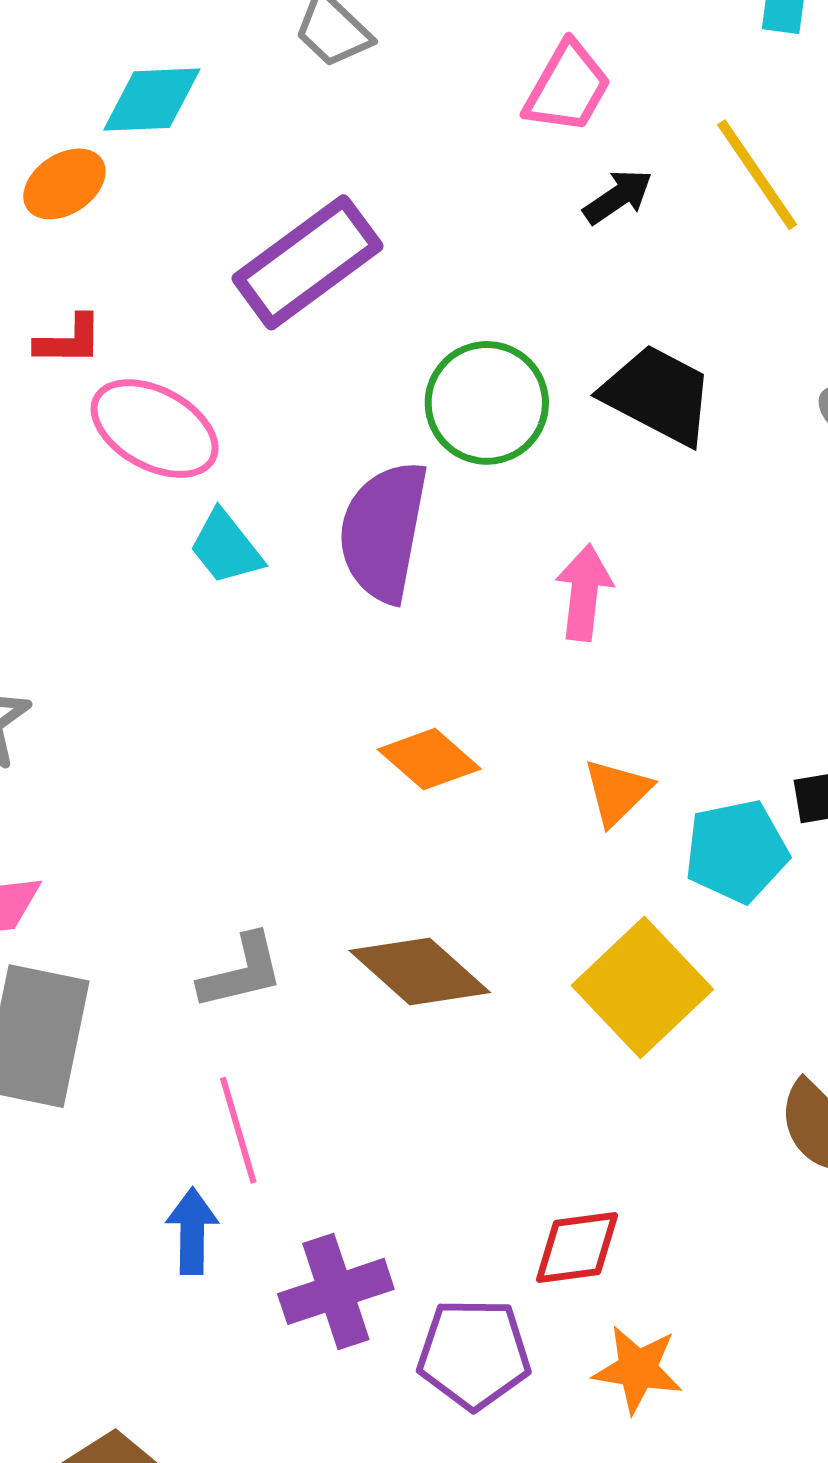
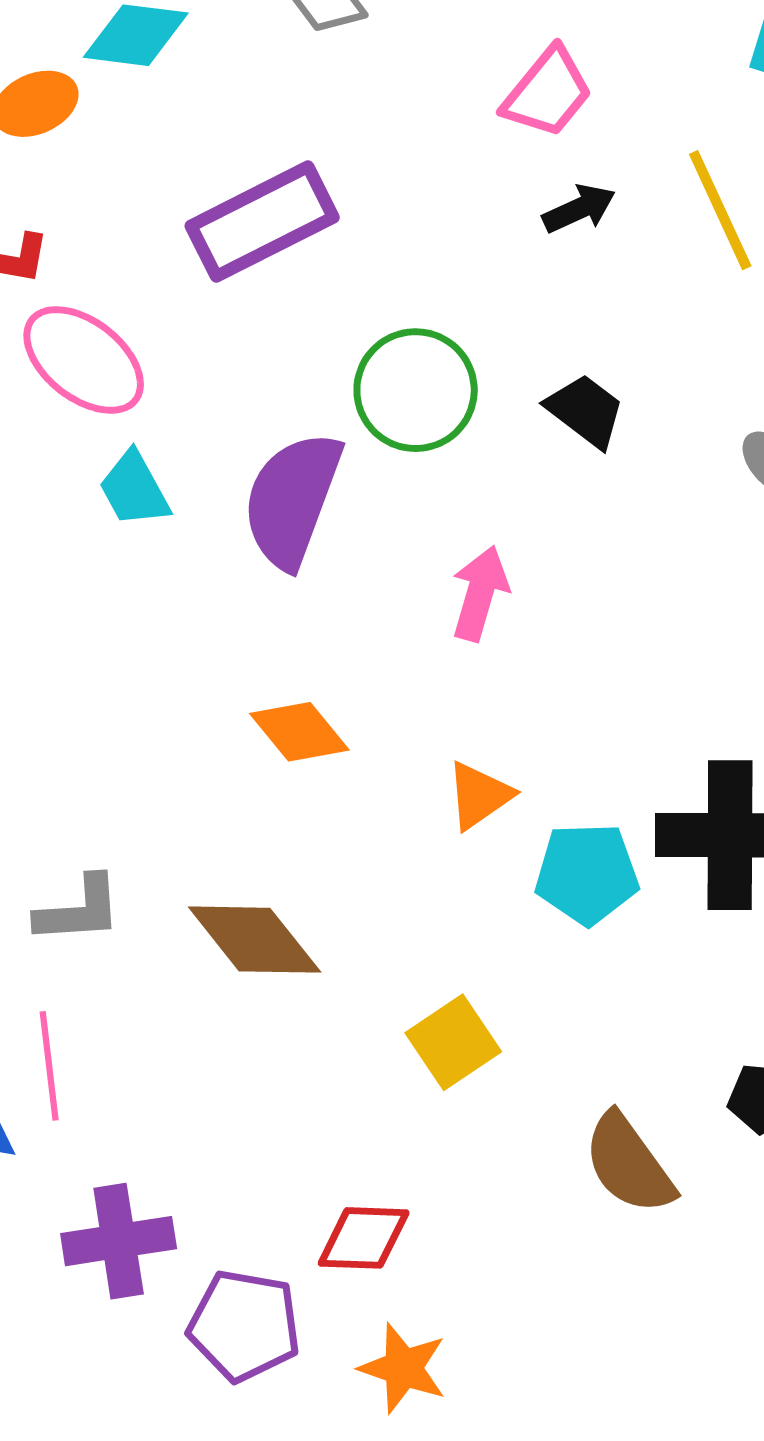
black trapezoid: (658, 395) -> (585, 411), size x0.7
yellow square: (642, 987) -> (453, 1042), moved, size x0.7

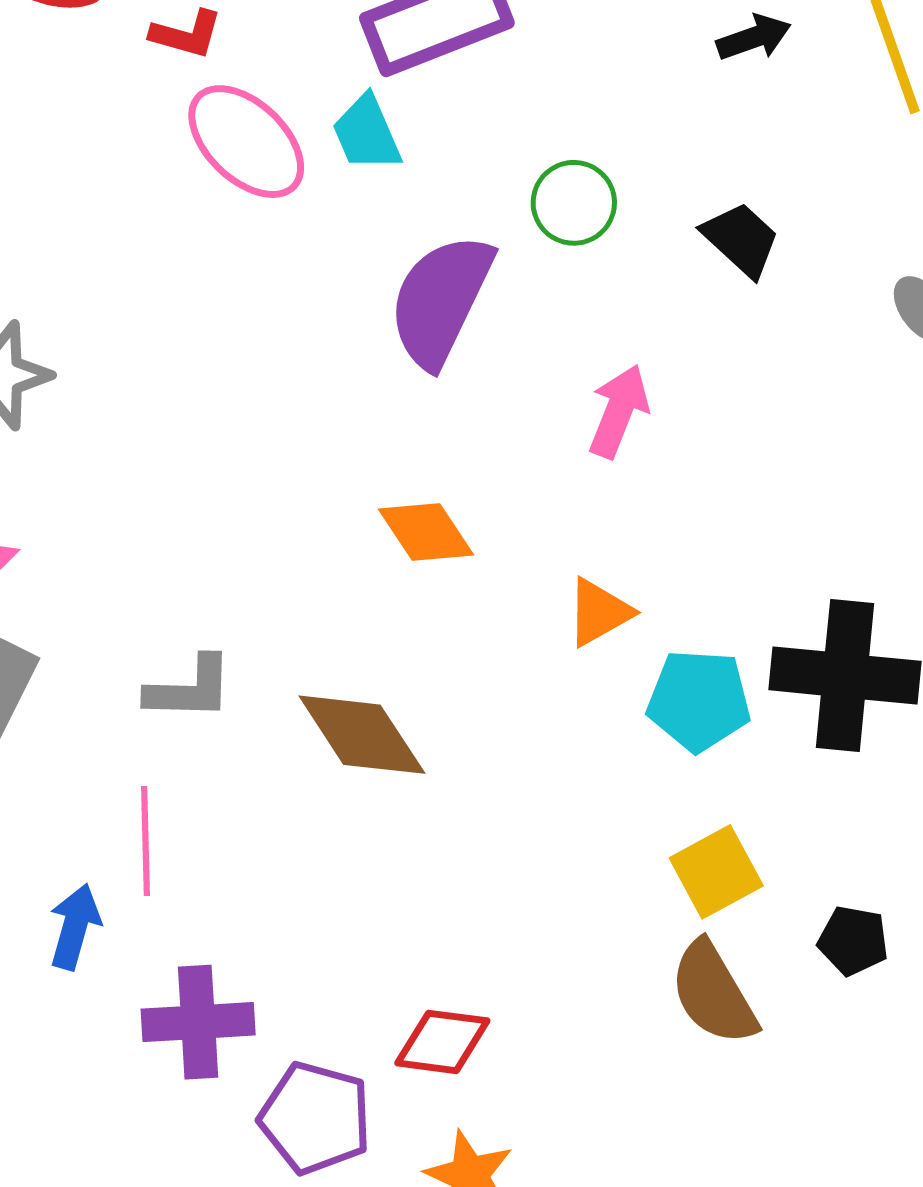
green circle: (416, 390) -> (574, 203), size x0.7
cyan trapezoid: (134, 489) -> (367, 133), moved
yellow square: (453, 1042) -> (716, 872), moved

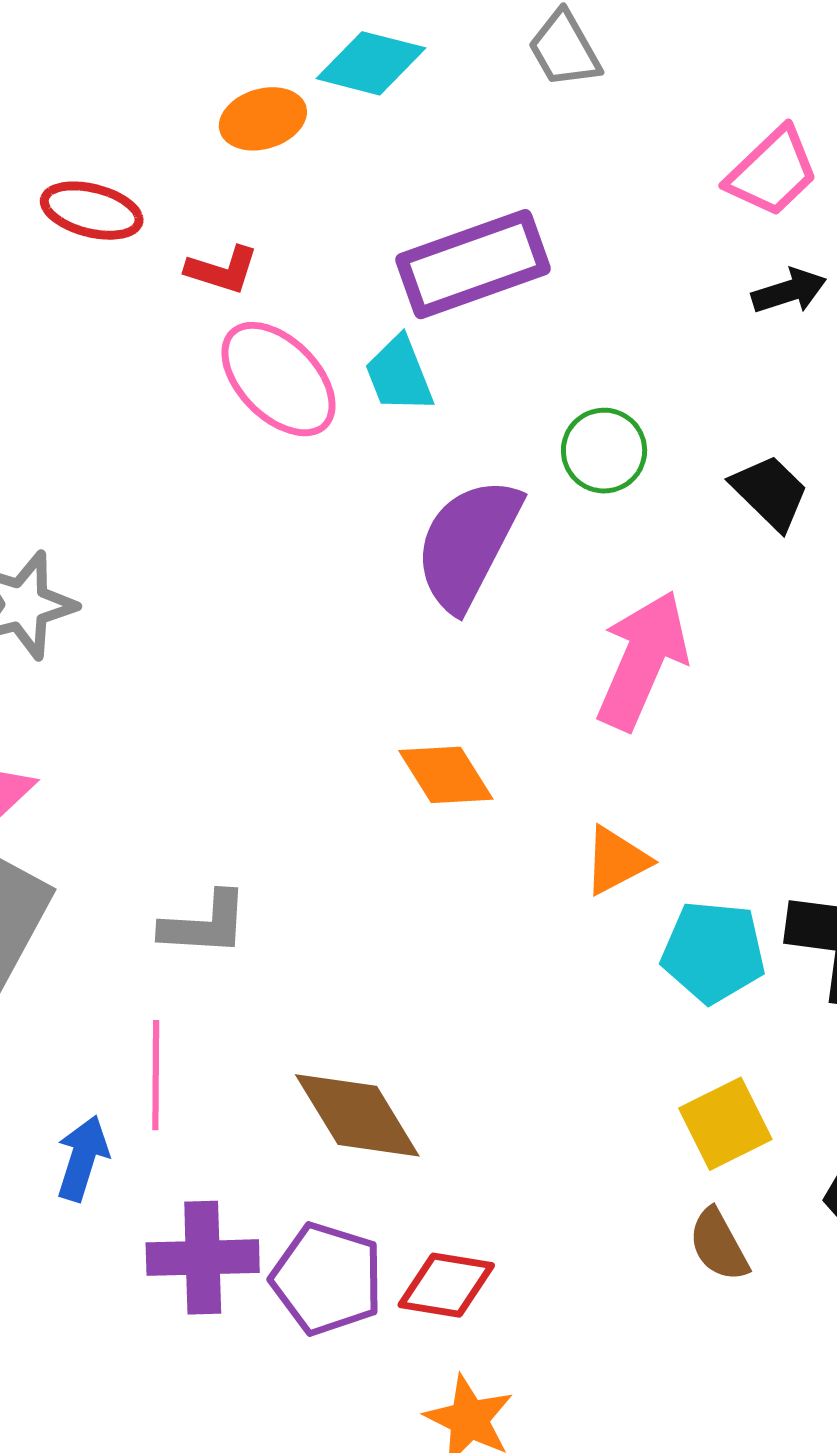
pink arrow: (619, 411) -> (642, 660), size x1.5
brown diamond: (362, 735) -> (357, 1115), moved
brown semicircle: (713, 993) -> (719, 1245), size x0.7
purple pentagon: (315, 1118) -> (327, 1279), moved

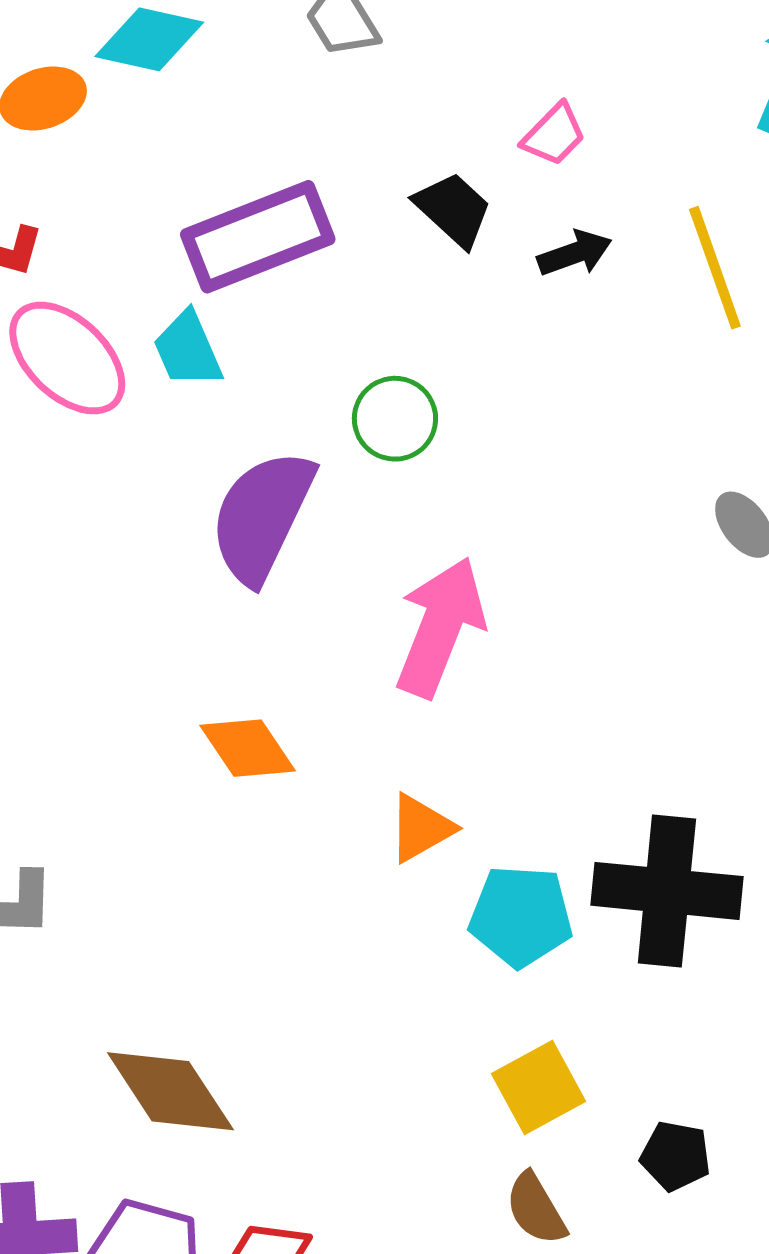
pink trapezoid: (772, 172) -> (554, 135), size x0.7
black trapezoid: (770, 492) -> (453, 209), moved

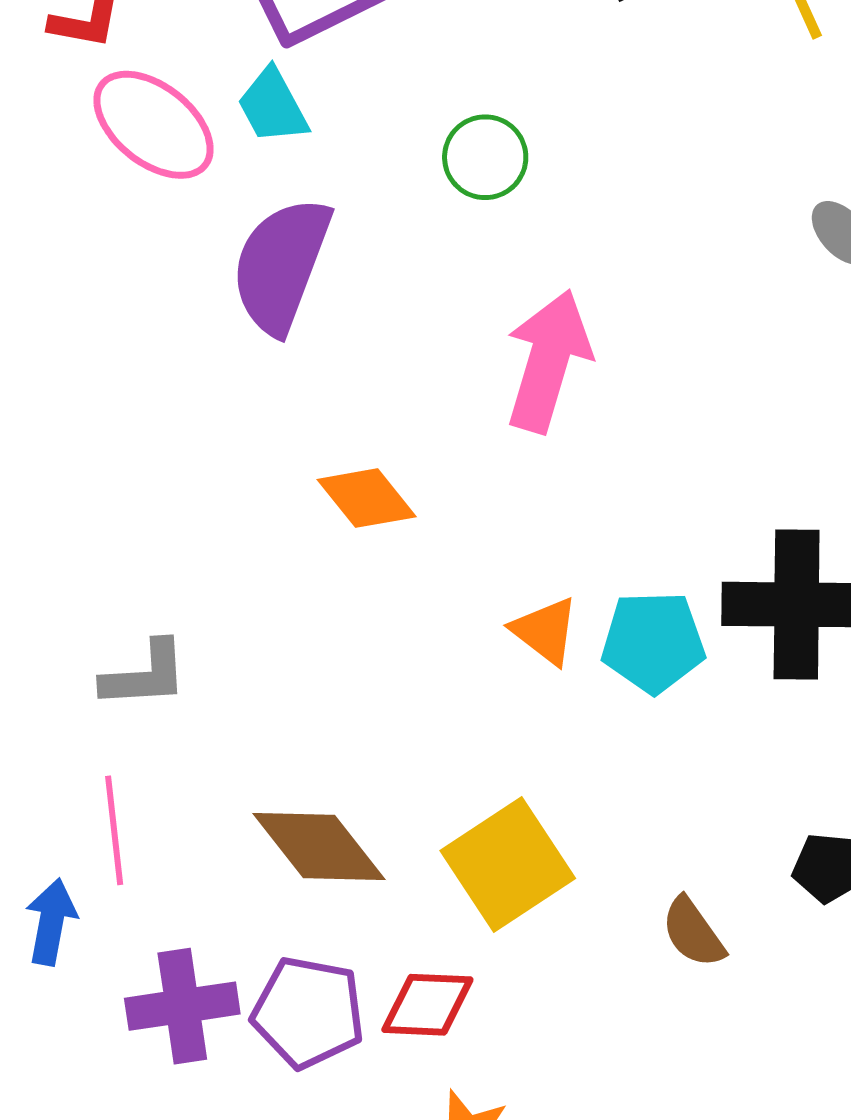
purple semicircle: (262, 516) -> (281, 265), moved
orange triangle: (421, 828) -> (545, 631), moved, turned -48
yellow square: (539, 1088) -> (508, 865), moved, size x1.4

